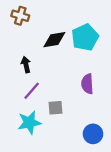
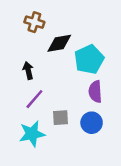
brown cross: (20, 16) -> (34, 22), moved
cyan pentagon: (85, 37) -> (89, 59), moved
blue circle: (93, 134) -> (92, 123), moved

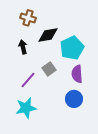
black arrow: (28, 71) -> (23, 47), moved
gray square: (60, 118) -> (49, 69), moved, turned -32

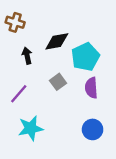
brown cross: (28, 18) -> (15, 22), moved
purple line: (28, 80) -> (19, 94), moved
blue circle: (74, 99) -> (93, 129), moved

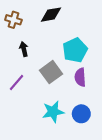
black diamond: (57, 41) -> (51, 15), moved
gray square: (58, 82) -> (51, 72), size x1.5
cyan star: (31, 128) -> (53, 112), moved

